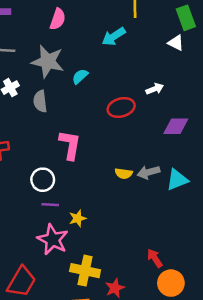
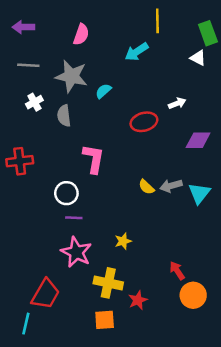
yellow semicircle: (124, 173) -> (146, 187), turned 35
cyan triangle: (177, 180) -> (199, 193), turned -30
yellow star: (78, 218) -> (123, 241), moved

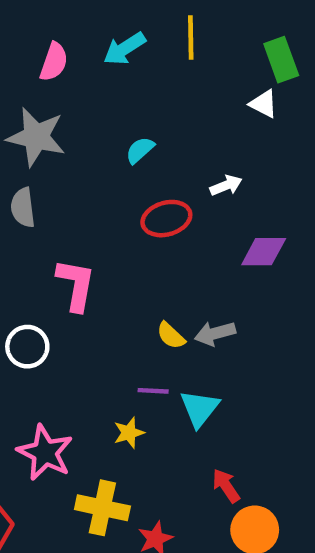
cyan arrow: (137, 52) -> (124, 49), moved
cyan semicircle: (103, 91) -> (140, 150), moved
cyan triangle: (199, 193) -> (200, 408), moved
purple line: (74, 218) -> (153, 391), moved

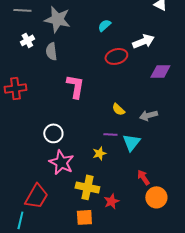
white arrow: (226, 185) -> (143, 41), size x1.5
gray arrow: (215, 333) -> (148, 115), moved
white circle: (27, 347) -> (53, 133), moved

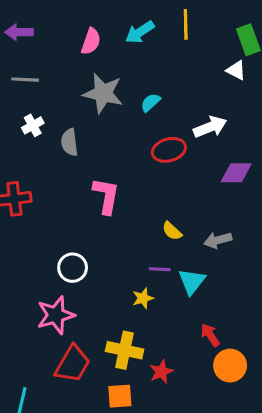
gray star: (57, 19) -> (103, 93), moved
pink star: (61, 162) -> (56, 315), moved, turned 30
red trapezoid: (36, 196) -> (73, 364), moved

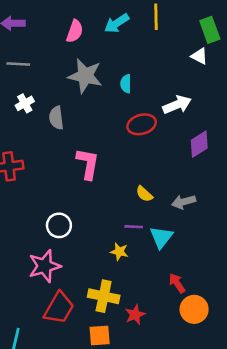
cyan semicircle: (151, 102) -> (126, 84), turned -48
purple diamond: (236, 173) -> (199, 144), turned -32
yellow star: (143, 298) -> (119, 252), turned 30

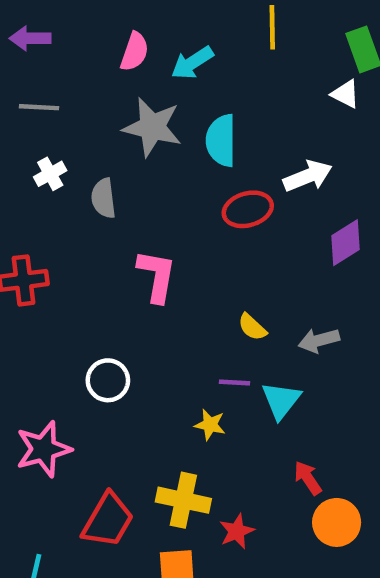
cyan arrow: (117, 23) -> (192, 63), moved
cyan semicircle: (126, 84) -> (221, 140), size x1.6
pink star: (45, 266) -> (43, 449), moved

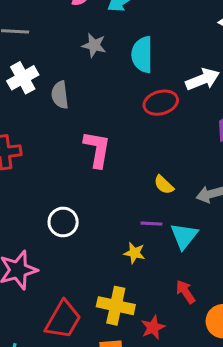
gray star: (152, 127) -> (94, 45), size x0.6
white cross: (50, 174) -> (23, 78), size x1.4
red arrow: (308, 478) -> (186, 292), moved

